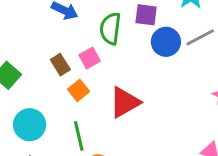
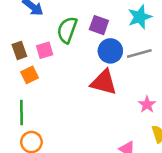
red triangle: (125, 102) -> (104, 82), moved, turned 32

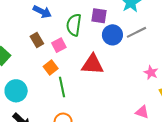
brown rectangle: (19, 50) -> (37, 40), moved
red triangle: (104, 82) -> (93, 64), moved
green line: (21, 112) -> (62, 87), moved

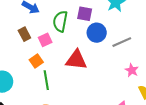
gray line: (136, 32) -> (122, 42), moved

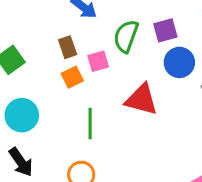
purple square: (85, 14) -> (165, 30), turned -35
orange square: (36, 61) -> (72, 77), moved

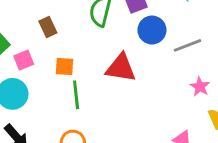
pink square: (98, 61) -> (24, 60), moved
orange square: (72, 77) -> (64, 67), moved, turned 36

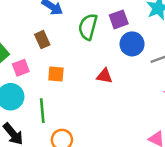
red triangle: (121, 68) -> (105, 76), size x0.6
green line: (76, 95) -> (42, 111), moved

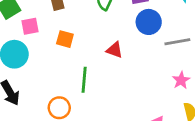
green line: (42, 111) -> (84, 80), moved

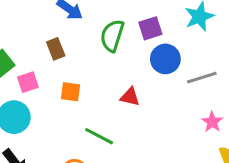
green line: (84, 80) -> (99, 136), turned -60

